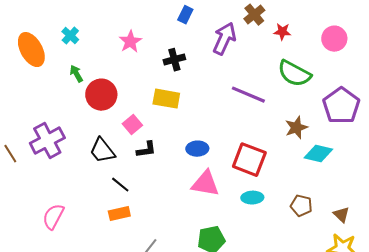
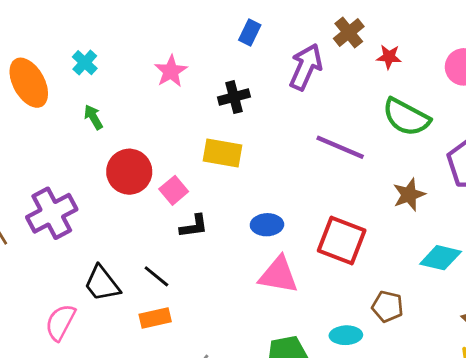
red circle: (101, 95) -> (129, 172), moved
black trapezoid: (102, 151) -> (102, 284), moved
cyan diamond: (318, 154) -> (441, 258), moved
cyan ellipse: (252, 198) -> (346, 335), moved
brown pentagon: (301, 206) -> (388, 307), moved

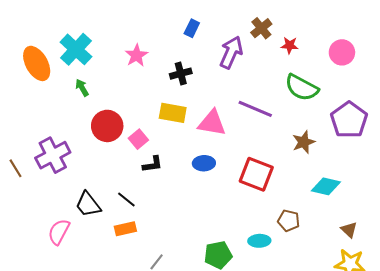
cyan cross: (85, 63) -> (76, 49), size x1.8
pink triangle: (278, 275) -> (212, 123), moved

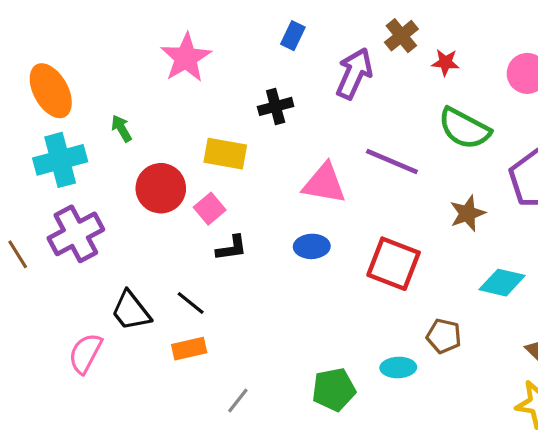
cyan cross: (76, 49) -> (60, 160), moved, turned 32
pink star: (136, 55) -> (186, 58), moved, size x1.4
yellow rectangle: (173, 113) -> (225, 154), moved

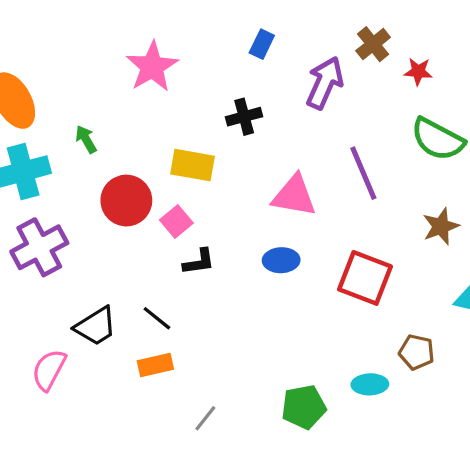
purple line: (392, 161) -> (363, 173), turned 44
black trapezoid: (131, 311) -> (96, 326), turned -84

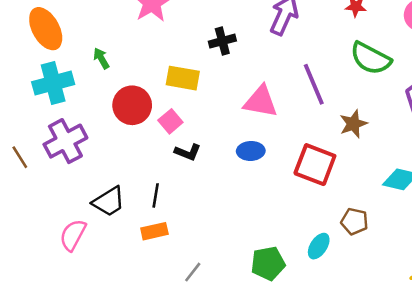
brown star: (441, 226) -> (353, 124), moved
black L-shape: (199, 262) -> (188, 152), turned 30
black line: (157, 318) -> (156, 195), turned 60
cyan ellipse: (370, 384) -> (319, 246), turned -55

